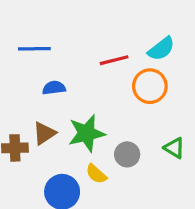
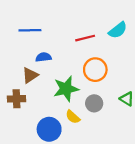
orange circle: (150, 86) -> (95, 70), moved
brown triangle: (44, 133) -> (30, 75), moved

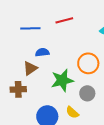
red line: (85, 38) -> (64, 20), moved
yellow semicircle: (73, 117) -> (72, 112), moved

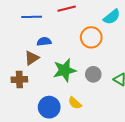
orange circle: (88, 63) -> (91, 37), moved
gray circle: (87, 93) -> (93, 74), moved

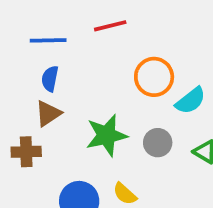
cyan semicircle: (112, 17) -> (191, 101), moved
blue semicircle: (44, 41) -> (50, 79), moved, turned -72

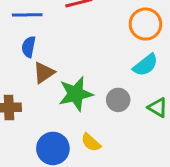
orange circle: (154, 77) -> (145, 24), moved
brown triangle: (48, 113) -> (44, 73), moved

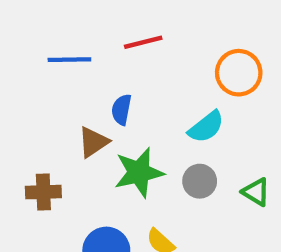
blue semicircle: (29, 47) -> (122, 110), moved
cyan semicircle: (145, 65) -> (206, 127), moved

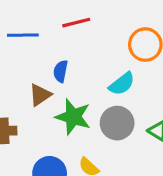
green star: (139, 172) -> (73, 117), turned 30
gray circle: (200, 181) -> (117, 123), size x1.4

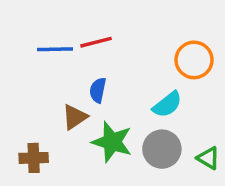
red line: (76, 23) -> (96, 42), moved

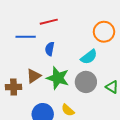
blue line: (55, 49) -> (26, 37), moved
brown triangle: (75, 117) -> (34, 76), moved

